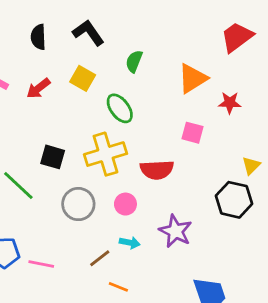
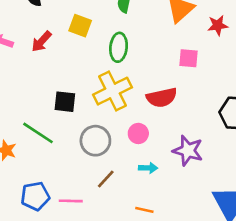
green ellipse: (120, 108) -> (119, 47), turned 52
brown line: (100, 258) -> (106, 179), moved

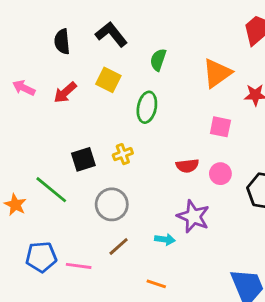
yellow cross: (112, 91) -> (123, 154), moved, size x0.5
red semicircle: (162, 98) -> (187, 166), size x0.7
black square: (65, 102) -> (83, 159), turned -30
pink circle: (138, 133) -> (220, 174), moved
purple star: (188, 151) -> (193, 216), moved

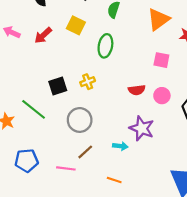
pink line: (79, 266) -> (66, 168), moved

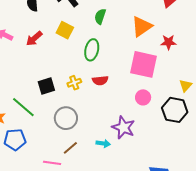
pink square: (161, 60) -> (143, 64), size x1.8
red semicircle: (137, 90) -> (100, 80), moved
blue pentagon: (27, 161) -> (15, 140), moved

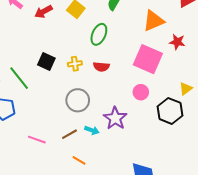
black square: (46, 86) -> (46, 62), turned 30
gray circle: (66, 118) -> (78, 100), moved
brown line: (70, 148) -> (70, 134), moved

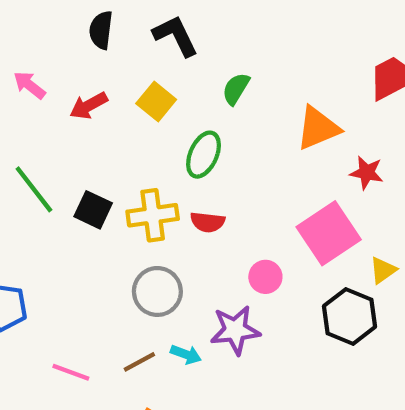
pink square: (148, 59) -> (329, 233), moved, turned 32
yellow cross: (75, 64) -> (153, 215), size x1.6
green line: (19, 78) -> (34, 189), moved
pink circle: (141, 92) -> (265, 277), moved
purple star: (115, 118) -> (235, 330), turned 30

